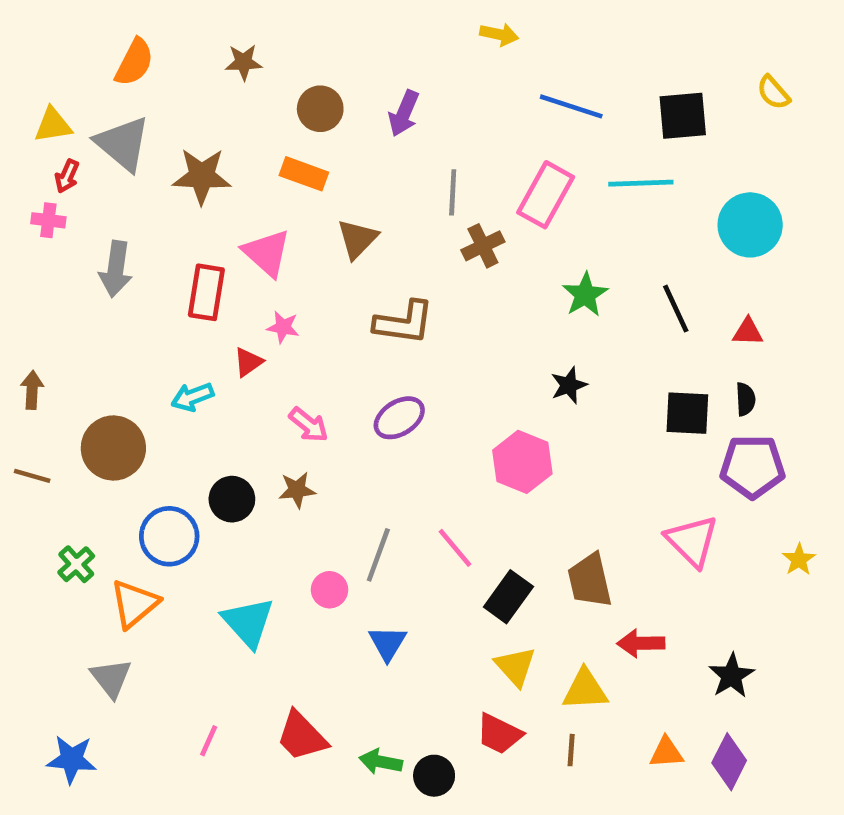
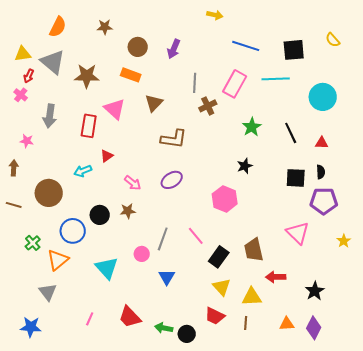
pink cross: (48, 220) -> (21, 95), turned 32
pink star: (283, 327) -> (27, 141), moved

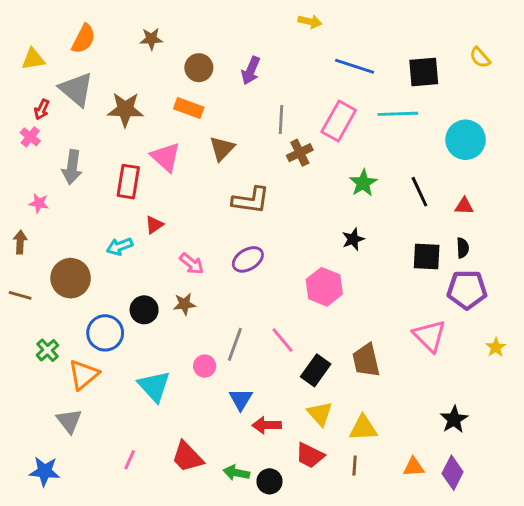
yellow triangle: (23, 54) -> (33, 59), moved
red arrow: (276, 277) -> (267, 425), moved

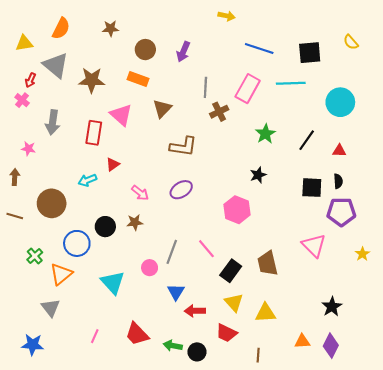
black line: (419, 192) -> (307, 140), turned 60
brown line: (355, 466) -> (258, 355), moved

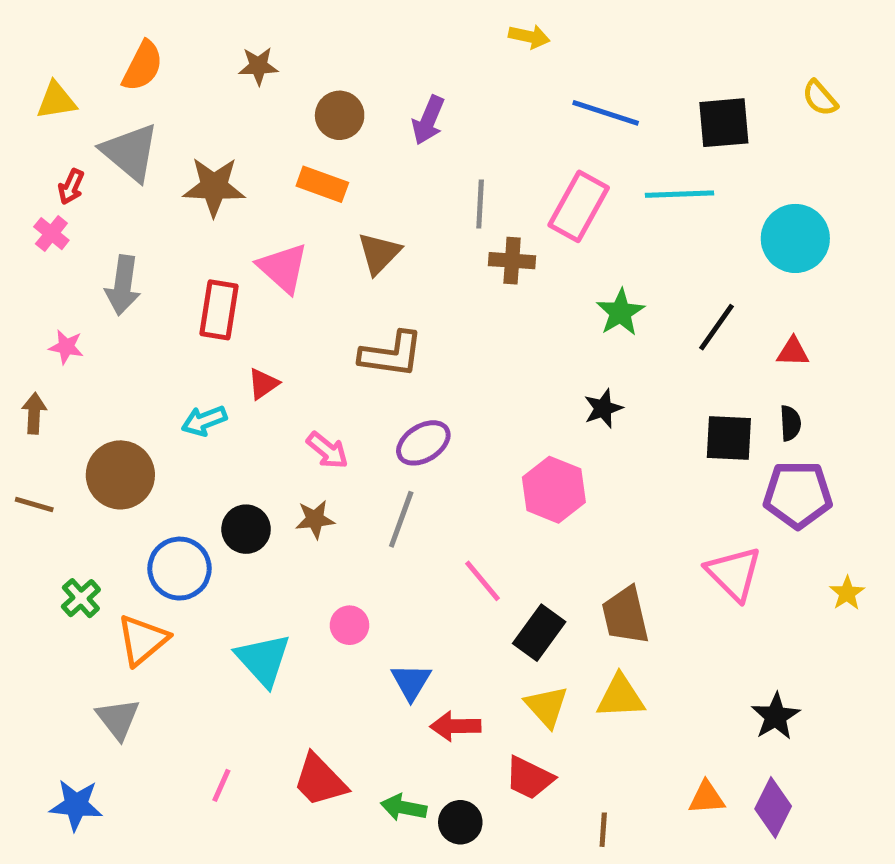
brown cross: (219, 112) -> (512, 261), turned 30
brown L-shape: (183, 146) -> (391, 354), moved
gray line: (172, 252) -> (401, 519), moved
yellow triangle: (265, 313) -> (620, 697), moved

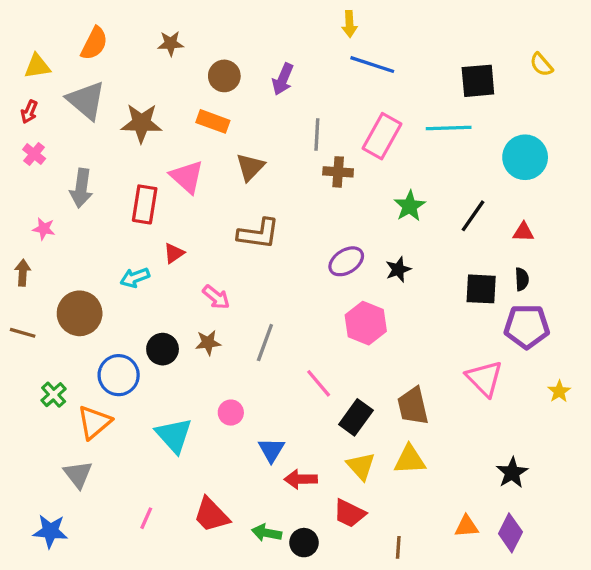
yellow arrow: (529, 36) -> (349, 24), turned 75
blue line: (606, 113) -> (372, 65), moved
red arrow: (71, 187) -> (29, 112), moved
purple ellipse: (423, 443) -> (346, 261), moved

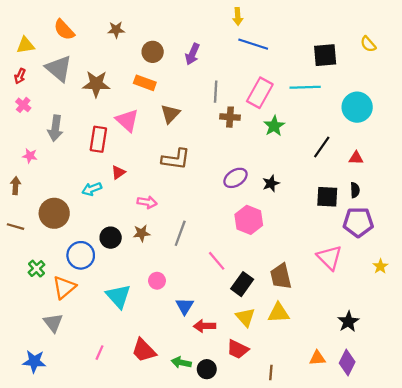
orange semicircle: (94, 43) -> (64, 30), turned 110
green star: (410, 206) -> (274, 126), moved
pink arrow: (216, 297) -> (147, 202), turned -30

